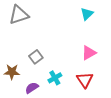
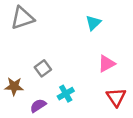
cyan triangle: (87, 14) -> (93, 23), moved
red triangle: (85, 80) -> (116, 97), moved

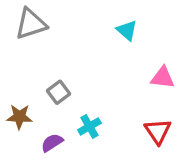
cyan triangle: (93, 23) -> (127, 30), turned -35
pink triangle: (106, 64) -> (163, 78), moved, turned 36

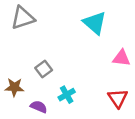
cyan triangle: (127, 30) -> (95, 23), size x1.5
purple semicircle: (52, 143) -> (39, 107), turned 56

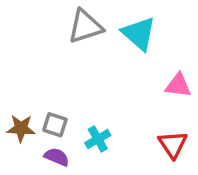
gray triangle: (23, 18) -> (85, 26), moved
gray square: (44, 69) -> (55, 125), moved, turned -35

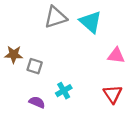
gray square: (55, 125) -> (35, 66), moved
brown star: (21, 128) -> (14, 54), moved

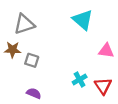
gray triangle: (56, 17) -> (24, 24), moved
cyan cross: (64, 91) -> (80, 79), moved

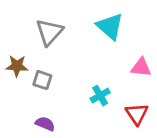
gray triangle: (24, 24) -> (49, 32), moved, turned -30
cyan cross: (80, 79) -> (100, 96), moved

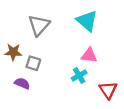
pink triangle: (141, 67) -> (89, 55), moved
purple semicircle: (45, 124) -> (22, 83), moved

